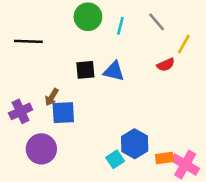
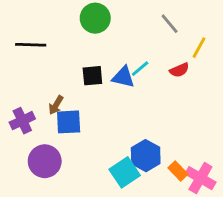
cyan line: (120, 26) -> (140, 69), moved, turned 36
orange rectangle: (164, 158) -> (178, 171), turned 54
cyan square: (115, 159) -> (125, 172), size x1.5

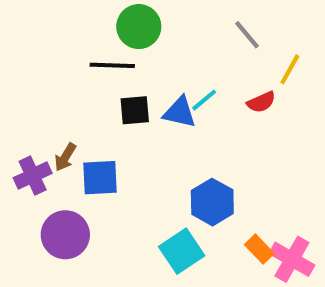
black line: (31, 45) -> (112, 65), moved
brown arrow: (56, 105) -> (65, 157), moved
blue hexagon: (146, 156) -> (212, 202), moved

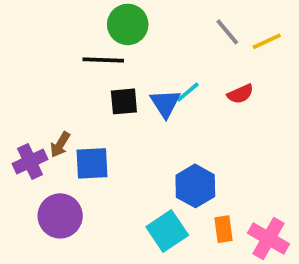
yellow line: (290, 69) -> (267, 41), moved, turned 36
blue triangle: (180, 112) -> (165, 103), turned 44
orange rectangle: (259, 249) -> (223, 229), moved, turned 36

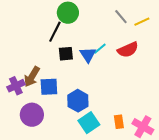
black line: (103, 60) -> (55, 32), turned -65
red semicircle: (240, 94) -> (128, 50), size x1.5
brown arrow: (60, 145) -> (32, 77), size x1.5
blue hexagon: (195, 186) -> (78, 101), moved

